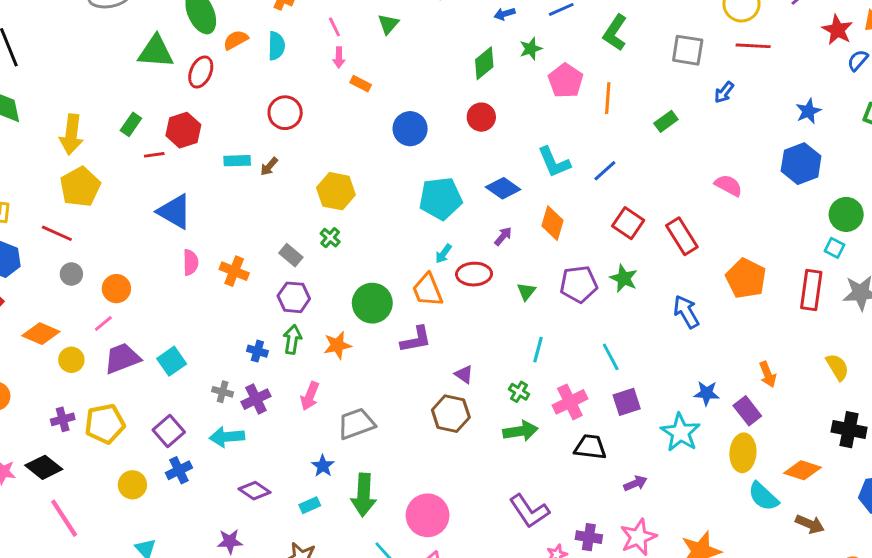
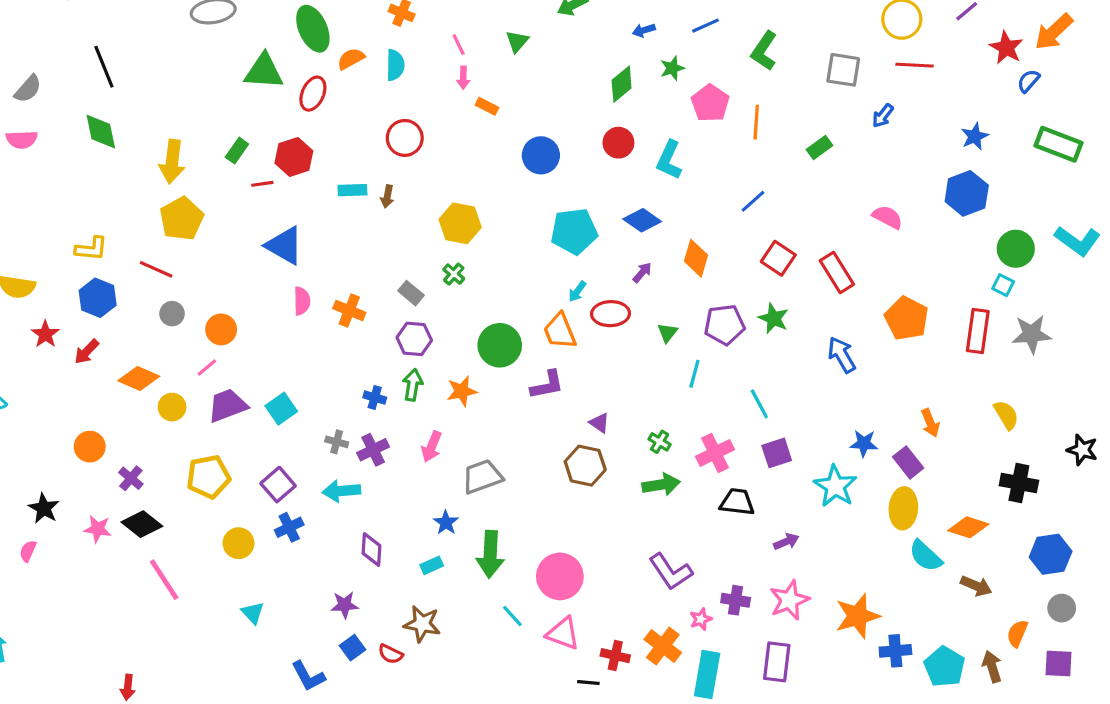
cyan L-shape: (554, 162) -> (669, 160), moved, turned 48
brown arrow: (269, 166) -> (387, 196), turned -30
cyan line: (538, 350) -> (694, 374), moved
purple cross: (63, 419) -> (131, 478), moved, turned -35
purple diamond: (255, 491) -> (371, 549), turned 60

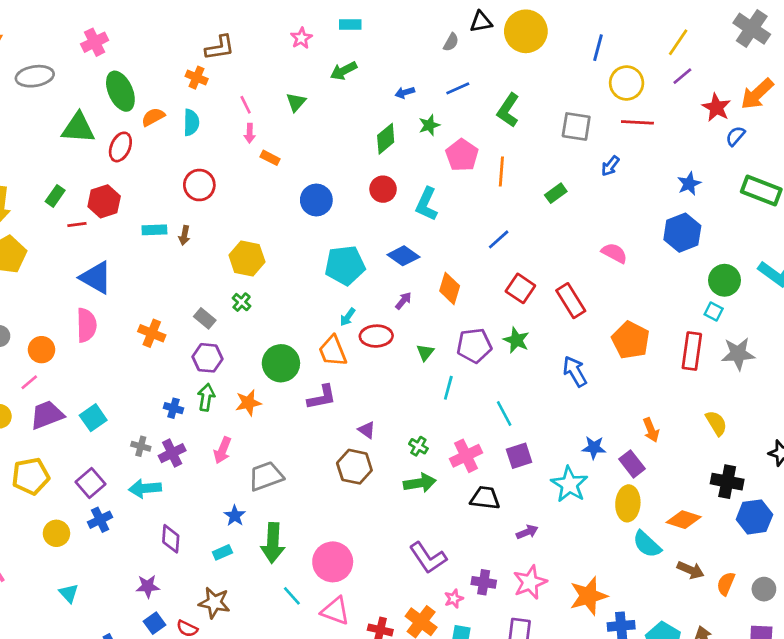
pink semicircle: (302, 301) -> (86, 325), moved, size x1.4
blue hexagon: (1051, 554) -> (754, 517), moved
orange semicircle: (1017, 633) -> (726, 584), moved

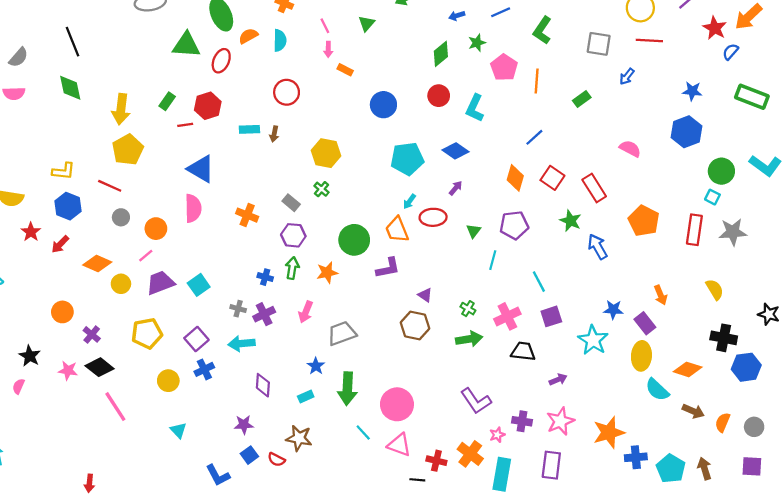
blue star: (689, 184) -> (692, 91), turned 30
orange diamond: (450, 288) -> (515, 178), moved
green star: (516, 340) -> (570, 221), moved

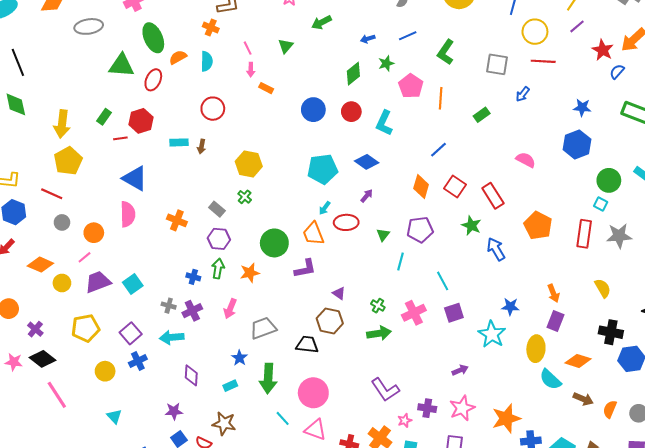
blue circle: (383, 105) -> (313, 110), moved
purple rectangle: (645, 323) -> (555, 321), moved, turned 60
black trapezoid: (523, 351) -> (307, 345), moved

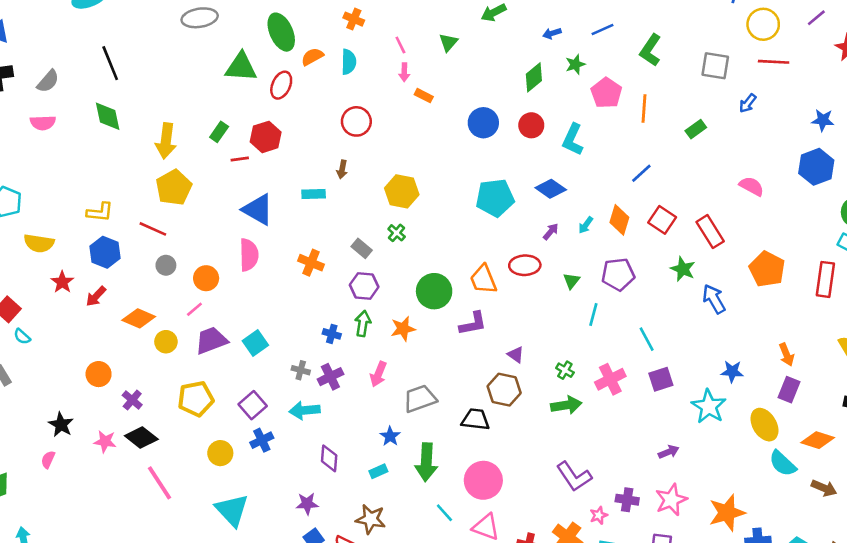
cyan rectangle: (179, 142) -> (314, 194), moved
cyan arrow: (325, 208) -> (586, 225), moved
yellow ellipse: (536, 349) -> (764, 425), turned -35
cyan triangle: (114, 416) -> (232, 510), size x1.8

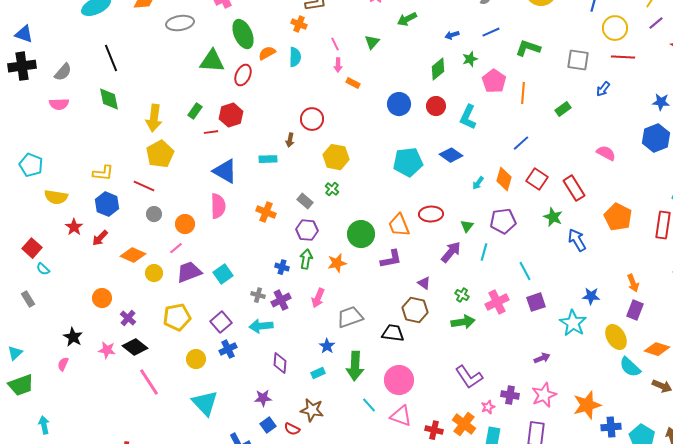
green L-shape: (650, 50) -> (528, 48), turned 75
red circle: (356, 121) -> (312, 119), moved
purple arrow: (551, 232) -> (451, 252), moved, size x1.6

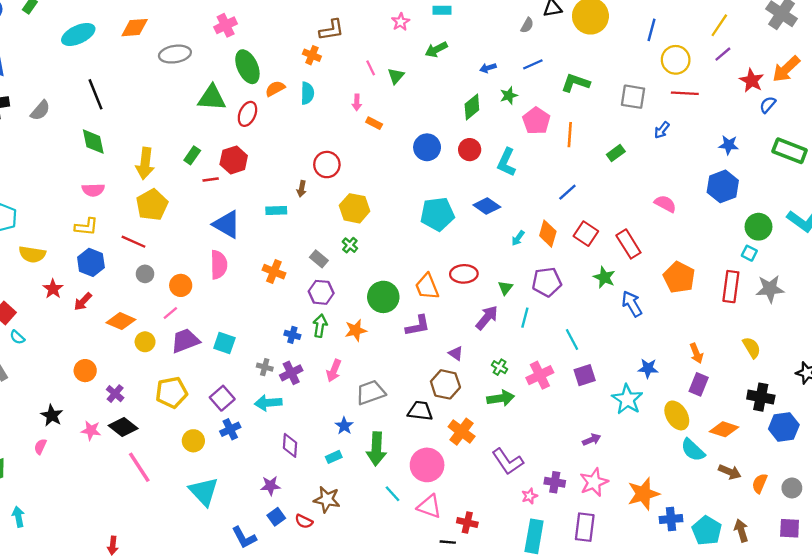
pink line: (335, 44) -> (371, 68), moved
pink semicircle: (59, 104) -> (93, 190), moved
cyan square: (223, 274) -> (224, 343), turned -36
orange cross: (464, 424) -> (462, 432), moved

